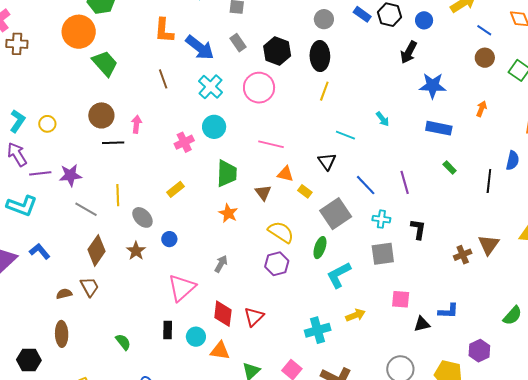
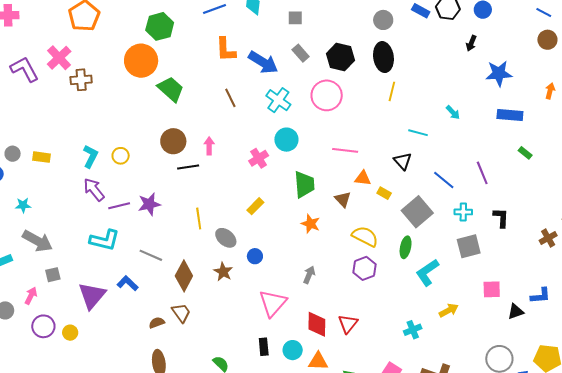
black arrow: (409, 52) -> (471, 43), size x0.7
gray line: (86, 209) -> (151, 255), moved
cyan cross: (318, 330) -> (413, 330), size x0.7

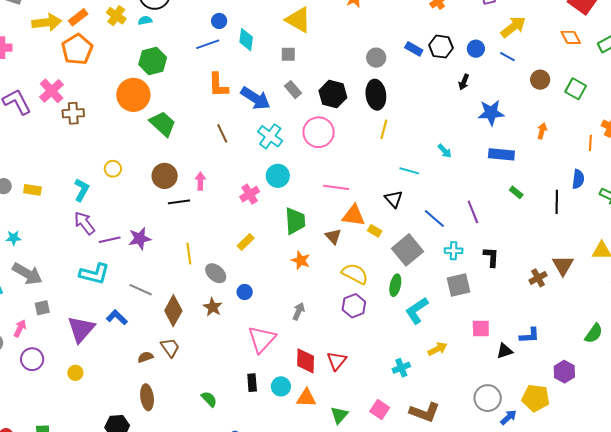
blue line: (544, 13) -> (507, 57), moved
yellow circle: (121, 156) -> (113, 169), moved
orange triangle: (363, 178) -> (353, 216), size x1.4
yellow circle: (70, 333) -> (75, 373), moved

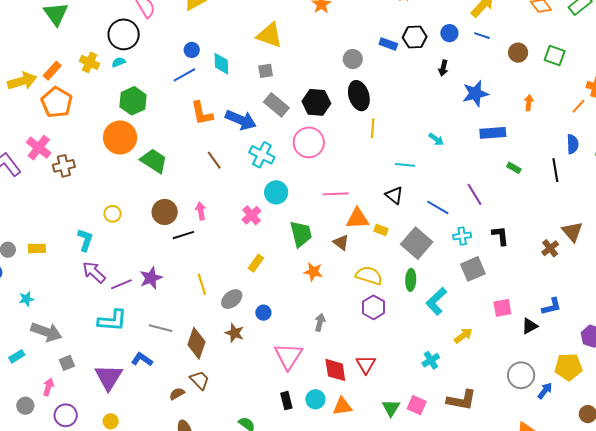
gray rectangle: (293, 90) -> (276, 105), size x1.4
orange line: (590, 143) -> (578, 106), turned 49
gray ellipse: (216, 273) -> (232, 299), turned -70
green triangle: (339, 415) -> (391, 408), moved

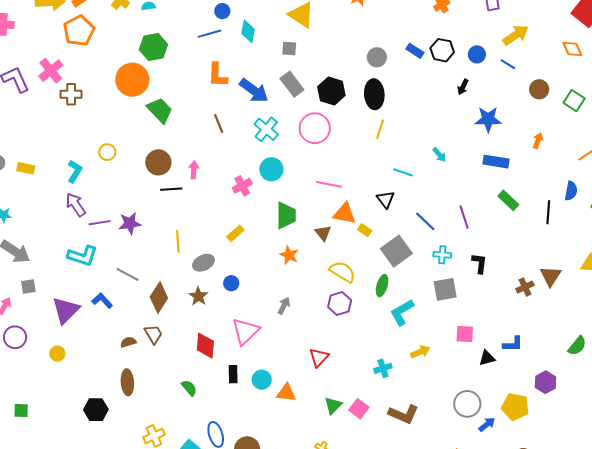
green rectangle: (514, 168) -> (508, 200), size x1.5
red diamond: (335, 370) -> (205, 346), moved

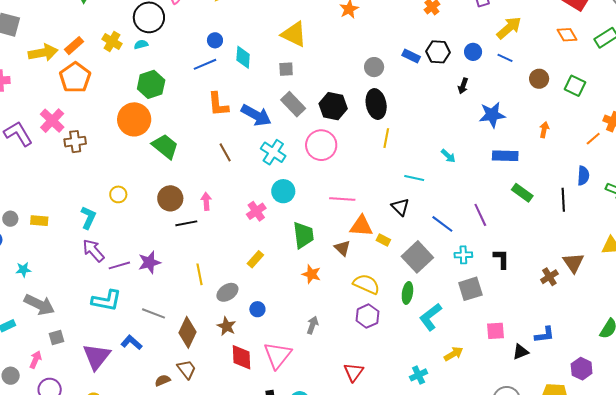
red diamond: (205, 346) -> (242, 357), moved

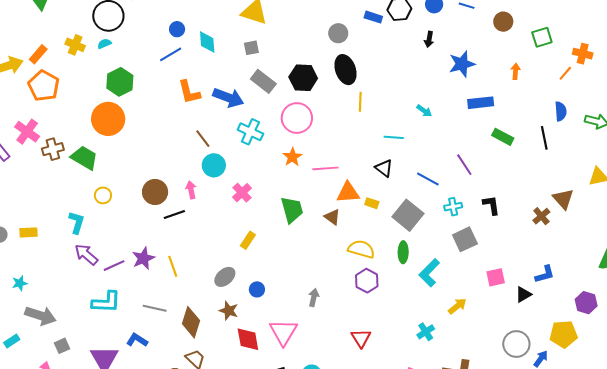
green square: (575, 86) -> (542, 37), moved, turned -35
green trapezoid: (165, 146) -> (84, 158), moved
cyan circle: (283, 191) -> (214, 165), moved
yellow line: (199, 274) -> (173, 266), moved
orange star: (311, 274) -> (292, 157), moved, turned 30

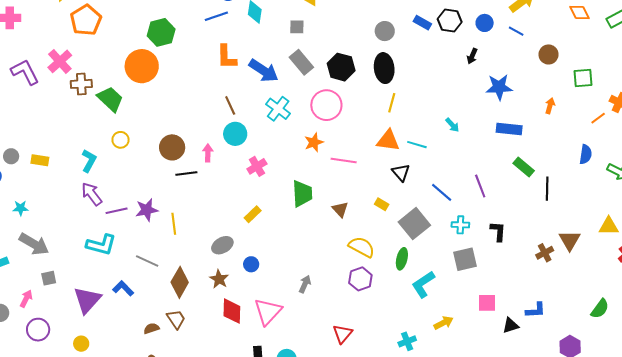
black line: (544, 138) -> (547, 189), moved
orange triangle: (348, 192) -> (388, 141), moved

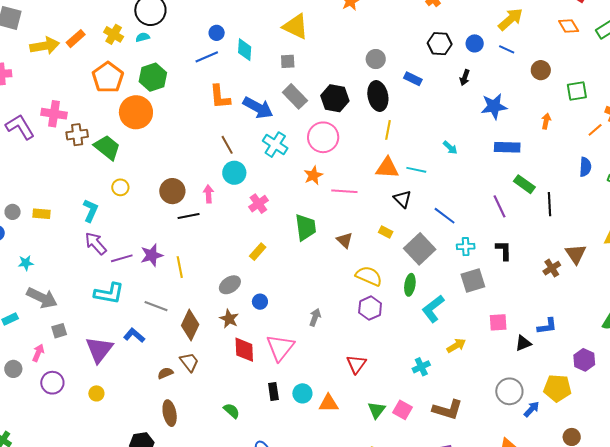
orange pentagon: (86, 20) -> (108, 77), moved
blue rectangle: (422, 23) -> (413, 79), moved
pink cross: (60, 61) -> (54, 114), turned -35
purple line: (480, 186) -> (499, 206), moved

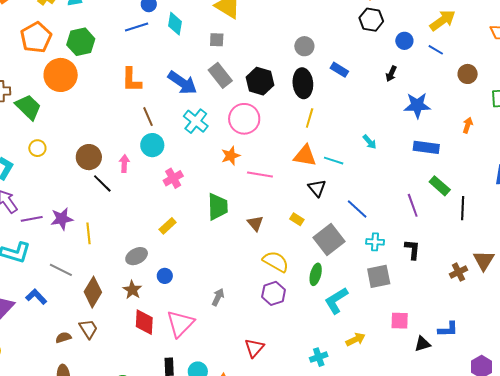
black hexagon: (440, 44) -> (371, 20), moved
orange L-shape: (220, 97) -> (131, 80), moved
black line: (189, 216) -> (102, 183), turned 50

